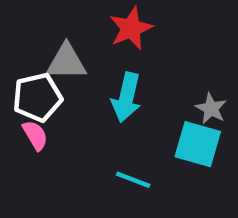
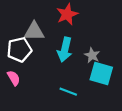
gray star: (211, 109) -> (92, 55), moved
pink semicircle: (35, 135) -> (14, 78), moved

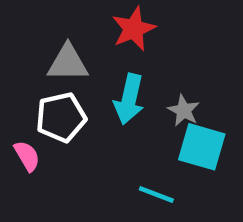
white pentagon: (19, 50) -> (61, 117), moved
cyan line: (68, 92) -> (156, 194), moved

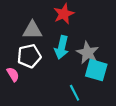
gray star: (184, 111) -> (88, 53), size x1.5
cyan line: (156, 194) -> (75, 93), turned 42

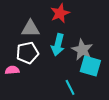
pink semicircle: (13, 74) -> (12, 70), turned -64

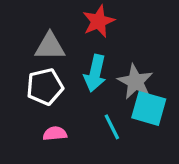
pink semicircle: (12, 70) -> (55, 134), moved
cyan line: (70, 87) -> (112, 127), moved

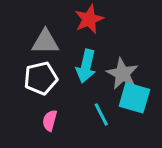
pink semicircle: (55, 134) -> (50, 121), turned -70

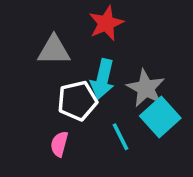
white pentagon: (41, 78) -> (77, 101), moved
cyan square: (134, 98) -> (160, 117), turned 32

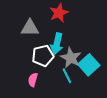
gray star: (146, 88) -> (71, 58), moved

